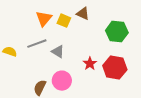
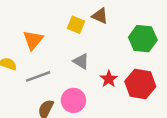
orange triangle: (44, 19) -> (33, 40), moved
gray line: (37, 44) -> (38, 76), moved
gray triangle: (58, 52) -> (81, 61), moved

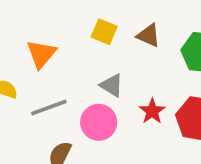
brown triangle: (100, 16) -> (149, 35), moved
pink circle: (73, 100) -> (99, 122), moved

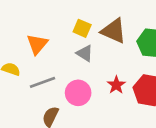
brown triangle: (149, 35) -> (114, 31), size x1.5
gray triangle: (112, 85) -> (85, 53), moved

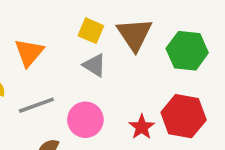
brown triangle: (114, 31) -> (134, 34), turned 32
red star: (116, 85) -> (142, 127), moved

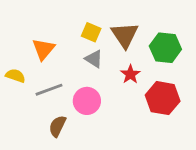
red star: (142, 127) -> (130, 74), moved

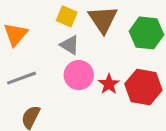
red star: (130, 74) -> (109, 84), moved
pink circle: (87, 101) -> (79, 75), moved

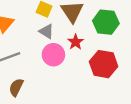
red star: (109, 84) -> (76, 42), moved

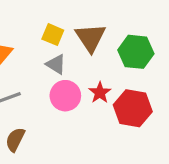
red star: (76, 42) -> (100, 93), moved

